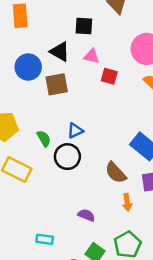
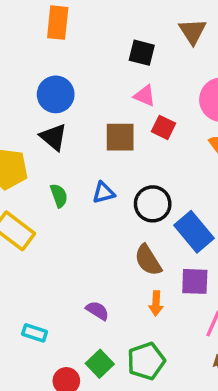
black triangle: (60, 52) -> (53, 137), moved
brown square: (57, 84) -> (120, 137), moved
black circle: (67, 157) -> (153, 204), moved

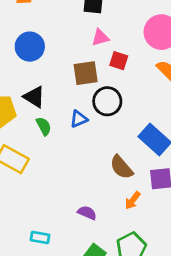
pink triangle: (145, 96) -> (100, 38), turned -30
black triangle: (53, 137) -> (34, 97), moved
black circle: (153, 204) -> (107, 101), moved
orange arrow: (156, 303) -> (133, 200), turned 42

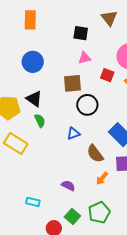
red square: (119, 61) -> (107, 75), moved
blue triangle: (79, 119) -> (73, 133), moved

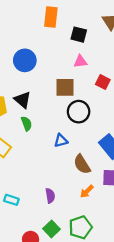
orange rectangle: (30, 20) -> (51, 17), moved
purple semicircle: (68, 186) -> (50, 196), turned 48
cyan rectangle: (33, 202) -> (11, 200), moved

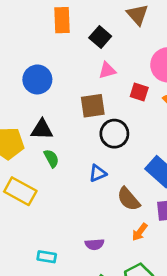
black square: (79, 35) -> (100, 37), turned 35
black triangle: (23, 100) -> (42, 129), turned -30
purple semicircle: (50, 196) -> (95, 244), turned 104

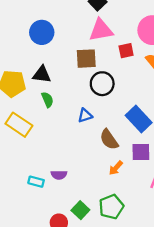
pink triangle: (107, 70) -> (101, 30), size x1.6
red square: (139, 92) -> (126, 51), turned -35
purple semicircle: (95, 244) -> (59, 175), moved

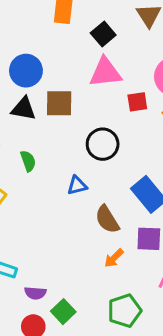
brown square: (86, 59) -> (59, 103), moved
black triangle: (42, 75) -> (24, 109), moved
purple semicircle: (59, 175) -> (35, 293), moved
green pentagon: (111, 207) -> (124, 311), moved

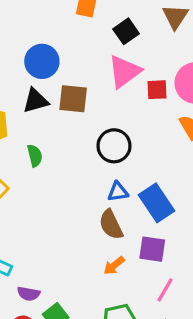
pink triangle: (105, 72) -> (124, 71), turned -36
red square: (137, 102) -> (157, 90), moved
black triangle: (24, 109) -> (36, 101), turned -32
blue triangle: (77, 185) -> (118, 192), moved

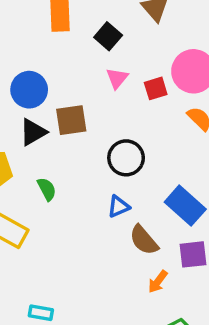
pink triangle: (124, 71) -> (117, 78), size x0.6
blue triangle: (118, 192) -> (118, 206), moved

